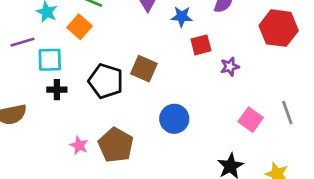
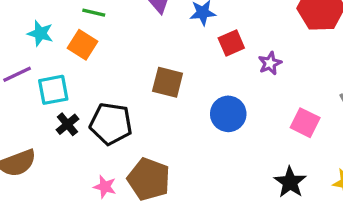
black pentagon: (106, 81) -> (111, 124), moved
black cross: (57, 90) -> (67, 124), turned -30
blue circle: (174, 119) -> (228, 114), moved

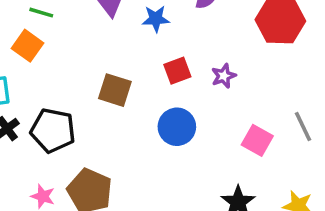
red square: (231, 43) -> (177, 71), moved

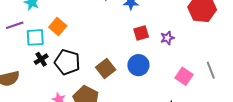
orange square: (27, 46) -> (58, 26), moved
brown square: (115, 90) -> (106, 69), moved, turned 30

